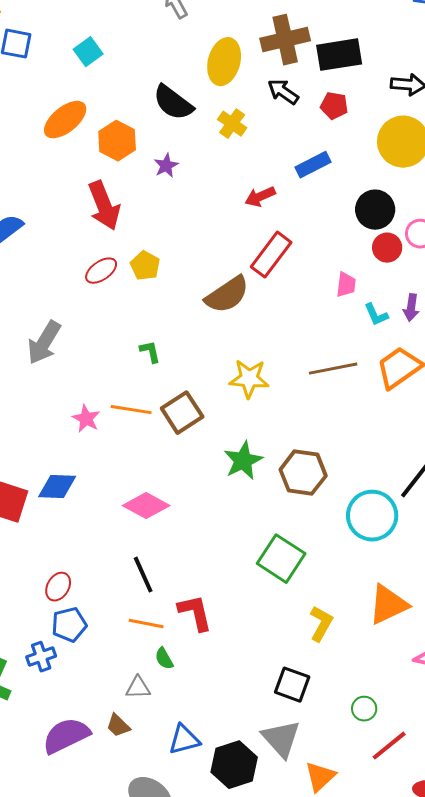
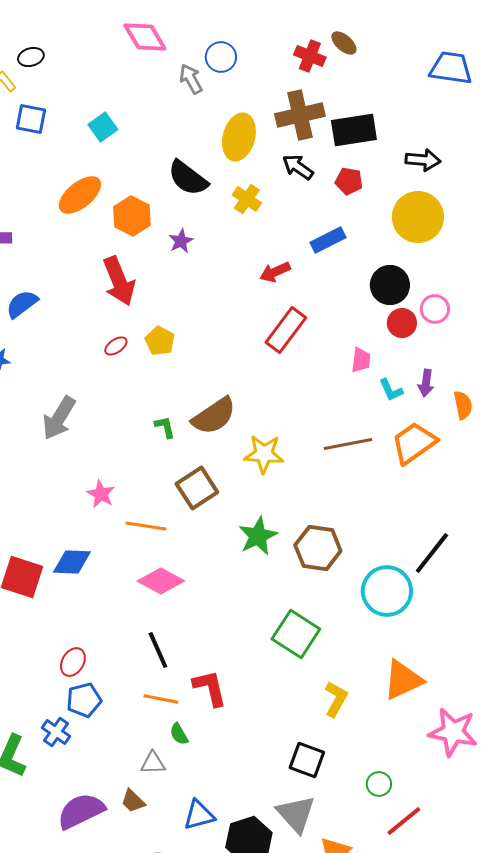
red ellipse: (101, 271) -> (116, 346), size x0.7
brown semicircle: (227, 295) -> (214, 416), moved
orange line: (131, 410) -> (146, 526), moved
blue cross: (41, 657) -> (56, 732), turned -36

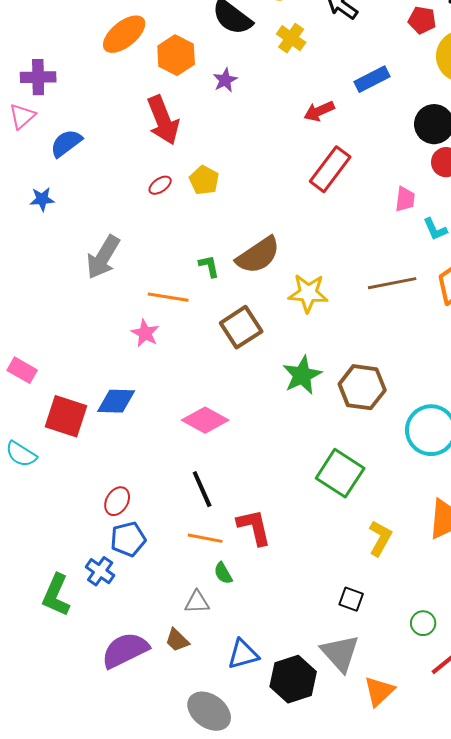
red pentagon: (349, 181) -> (422, 20), moved
orange line: (146, 526) -> (168, 297), moved
black square: (307, 760) -> (351, 599), size x0.7

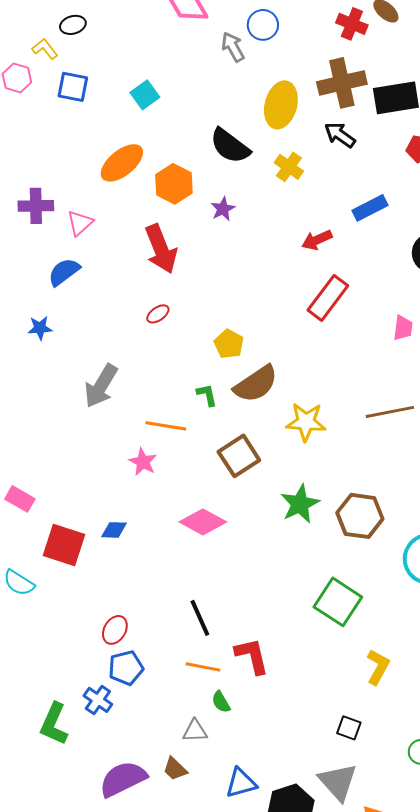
pink triangle: (22, 116) -> (80, 223), moved
yellow pentagon: (204, 180) -> (229, 344), moved
blue diamond: (116, 401) -> (114, 530), size x0.7
pink diamond: (205, 420) -> (203, 522), moved

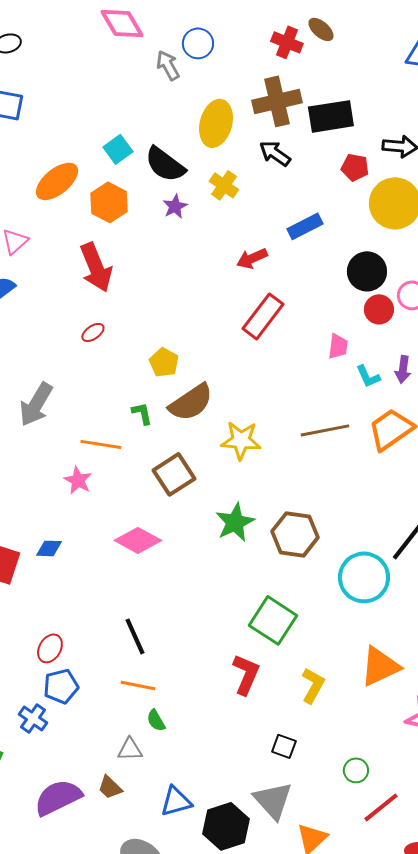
cyan square: (145, 95) -> (118, 149), moved
purple star: (223, 209) -> (175, 206), moved
red L-shape: (252, 656) -> (246, 674), moved, turned 36

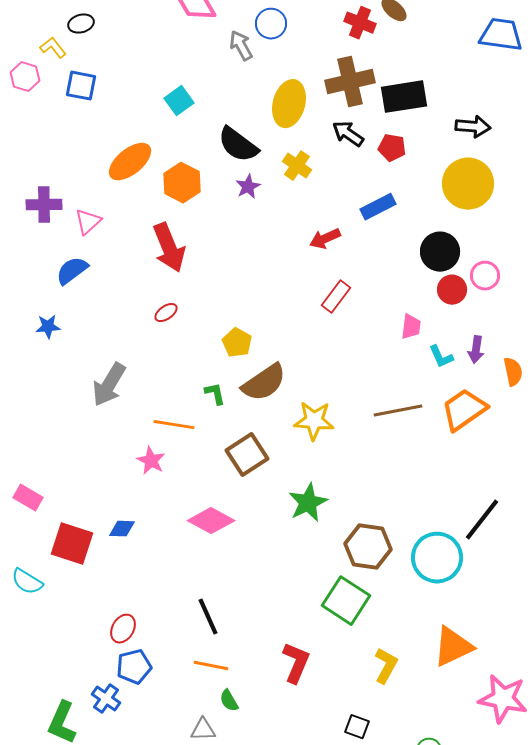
cyan square: (118, 149) -> (179, 101), moved
red pentagon: (355, 167) -> (392, 148), moved
red rectangle: (263, 316) -> (336, 297), size x0.7
brown hexagon: (295, 534) -> (368, 547), moved
red L-shape: (246, 674) -> (296, 663), moved

